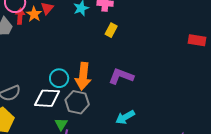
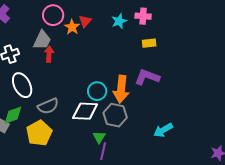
red arrow: (20, 16) -> (49, 54), moved
yellow rectangle: (111, 30) -> (149, 43), turned 56
purple L-shape: (121, 76) -> (147, 77), moved

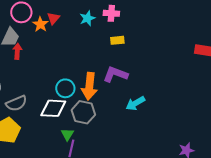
cyan arrow: (163, 130) -> (135, 103), moved

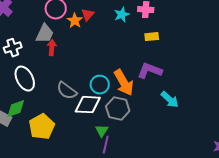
orange arrow: (89, 86) -> (124, 83), turned -36
gray semicircle: (16, 103) -> (67, 91), moved, turned 60
cyan arrow: (135, 103) -> (170, 100), turned -108

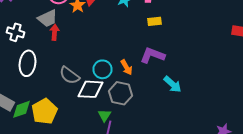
gray trapezoid: (45, 34) -> (48, 18), turned 40
white cross: (13, 48) -> (16, 32), turned 36
white ellipse: (25, 79) -> (28, 63), turned 35
orange arrow: (124, 83) -> (126, 67), size x0.6
green diamond: (16, 109) -> (22, 109), moved

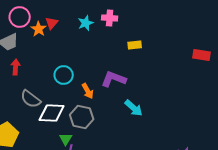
yellow rectangle: (154, 21) -> (135, 45), moved
red arrow: (54, 32) -> (16, 67), moved
cyan circle: (102, 69) -> (64, 75), moved

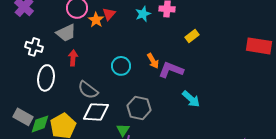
yellow rectangle: (135, 45) -> (192, 36), turned -32
red rectangle: (202, 55) -> (259, 46), size x1.4
orange arrow: (88, 91) -> (153, 61), moved
white diamond: (52, 113) -> (96, 112), moved

